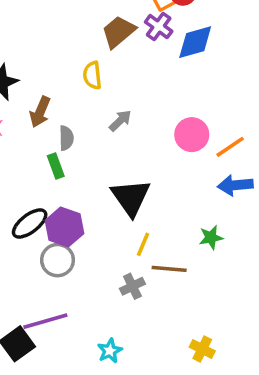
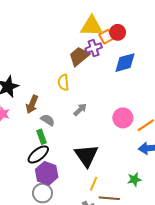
purple cross: (159, 27) -> (94, 48), moved, turned 35
gray semicircle: (66, 138) -> (48, 120), turned -56
black ellipse: (30, 223) -> (38, 154), moved

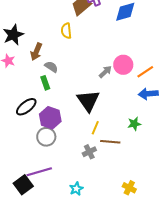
gray arrow: (80, 110) -> (105, 72), moved
black ellipse: (38, 154) -> (26, 107), moved

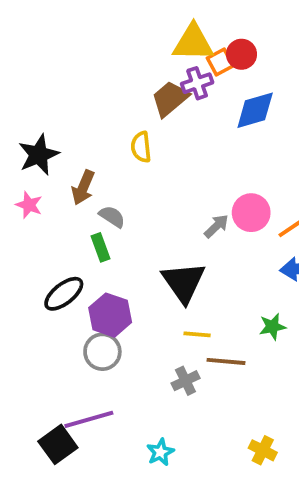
yellow line: (95, 128) -> (197, 334), turned 72

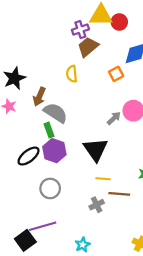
red circle: (241, 54) -> (119, 22), moved
orange square: (220, 62) -> (116, 74), moved
purple cross: (197, 83) -> (80, 30), moved
gray semicircle: (112, 217) -> (56, 113), size x1.6
purple hexagon: (110, 315) -> (54, 151), moved

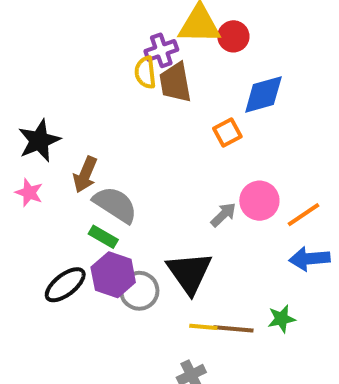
brown trapezoid: (88, 47) -> (175, 82), turned -60
yellow semicircle: (72, 74) -> (145, 72), moved
green rectangle: (49, 130) -> (103, 237), turned -40
gray circle: (50, 188) -> (139, 291), moved
brown line: (119, 194) -> (233, 329), moved

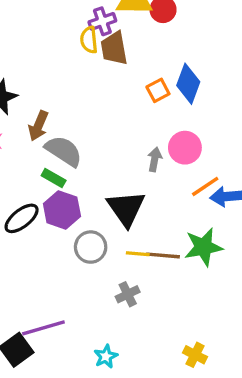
blue diamond: (263, 94) -> (188, 84), moved, turned -54
gray arrow: (223, 215) -> (155, 159), turned -35
orange line: (303, 215) -> (205, 186), moved
gray circle: (139, 291) -> (91, 247), moved
green star: (281, 319) -> (203, 247), size x1.6

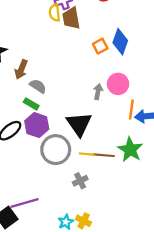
gray semicircle: (64, 151) -> (38, 86), size x0.7
orange line: (205, 186) -> (131, 110), turned -48
gray circle: (91, 247) -> (56, 150), size x1.4
green star: (203, 247) -> (130, 150), turned -30
yellow cross: (195, 355) -> (84, 221), moved

